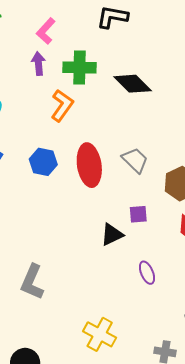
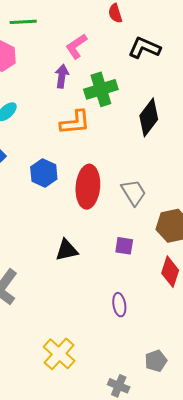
green cross: (80, 67) -> (101, 89), turned -32
black diamond: (133, 84) -> (149, 117), turned 69
orange L-shape: (62, 105) -> (75, 122), turned 36
black triangle: (112, 234) -> (67, 250), moved

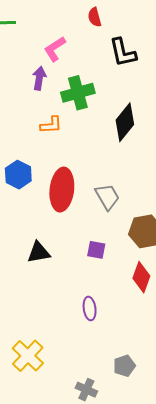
black L-shape: (144, 48) -> (123, 53), turned -128
orange L-shape: (75, 122) -> (51, 125), size x0.7

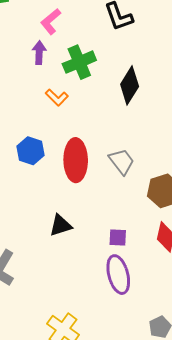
orange L-shape: (51, 125) -> (57, 97), turned 55
purple square: (96, 250) -> (118, 238), moved
purple ellipse: (90, 308) -> (118, 275), size x1.6

